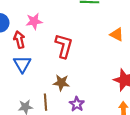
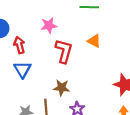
pink star: (34, 21) -> (49, 25), moved
orange triangle: (117, 34) -> (94, 41), moved

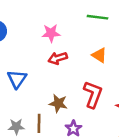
red arrow: (19, 45) -> (58, 58), moved, turned -98
red L-shape: (64, 51) -> (93, 94), moved

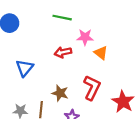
green line: (97, 17) -> (62, 18), moved
pink star: (51, 33) -> (85, 37), moved

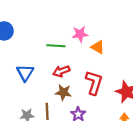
green line: (62, 18) -> (56, 46), moved
red arrow: (63, 52) -> (61, 71), moved

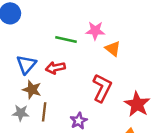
red arrow: (61, 71) -> (55, 68), moved
brown star: (63, 92) -> (32, 90), moved

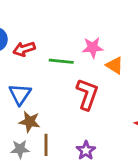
red arrow: (55, 68) -> (24, 49), moved
red L-shape: (102, 88) -> (87, 94), moved

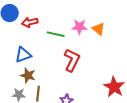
orange triangle: (115, 65) -> (98, 29), moved
blue triangle: (20, 94) -> (23, 55), turned 30

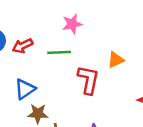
pink star: (80, 27) -> (72, 24), moved
orange triangle: (98, 29) -> (116, 60), moved, turned -48

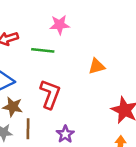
red L-shape: (88, 80) -> (50, 94), moved

